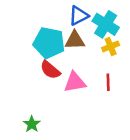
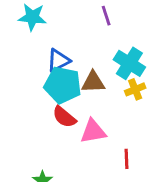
blue triangle: (79, 16) -> (58, 60), moved
red line: (108, 82) -> (126, 159), moved

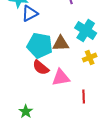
blue triangle: (58, 60) -> (30, 13), moved
yellow cross: (135, 89) -> (90, 57), moved

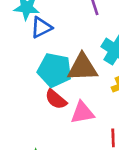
brown triangle: (61, 43) -> (82, 67), size x1.4

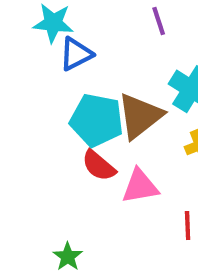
brown triangle: (82, 67) -> (140, 116), turned -36

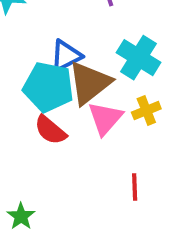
blue triangle: (76, 54) -> (66, 56), moved
pink triangle: (140, 186) -> (105, 118), moved, turned -39

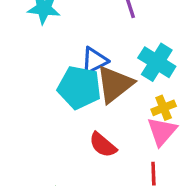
pink triangle: (105, 118) -> (162, 131), moved
red semicircle: (50, 130) -> (103, 145), moved

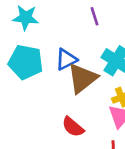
cyan pentagon: (79, 88) -> (26, 62), moved

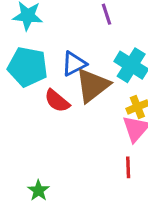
red semicircle: (73, 127) -> (57, 101), moved

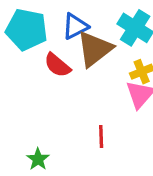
red line: (128, 167) -> (101, 136), moved

